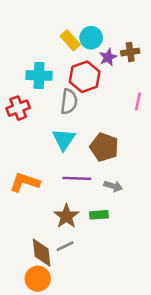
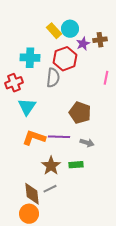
cyan triangle: (64, 139) -> (27, 107), moved
orange L-shape: (25, 182) -> (34, 138), moved

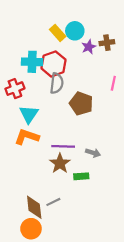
red hexagon: (65, 59) -> (53, 64), moved
brown pentagon: (80, 113) -> (81, 104), moved
orange L-shape: (34, 138) -> (27, 137), moved
brown star: (51, 166) -> (60, 163), moved

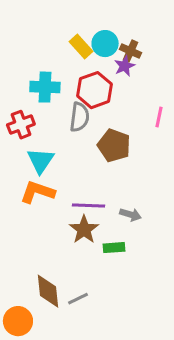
brown cross: (107, 43) -> (131, 51), moved, turned 32
red hexagon: (53, 64) -> (95, 90), moved
gray line: (53, 202) -> (78, 299), moved
orange circle: (31, 229) -> (18, 321), moved

